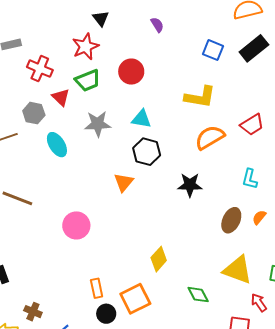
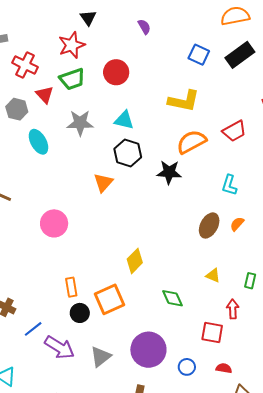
black star: (190, 185) -> (169, 172), moved
yellow triangle: (238, 270) -> (213, 275), size x0.5
red arrow: (259, 303) -> (233, 309), turned 30

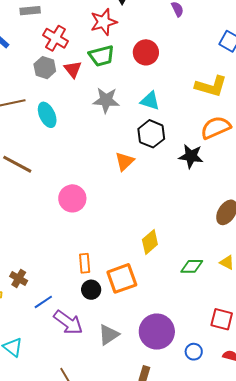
gray hexagon: (17, 109) -> (45, 68), moved
cyan ellipse: (38, 142) -> (47, 115), moved
green diamond: (172, 298) -> (192, 266), moved, turned -70

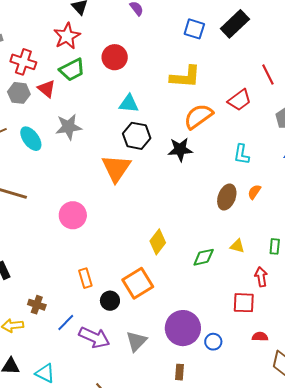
gray star: (106, 100) -> (69, 127), moved
orange triangle: (125, 161) -> (116, 168), size x1.5
orange rectangle: (85, 263) -> (85, 278), moved
blue circle: (194, 352) -> (213, 342), moved

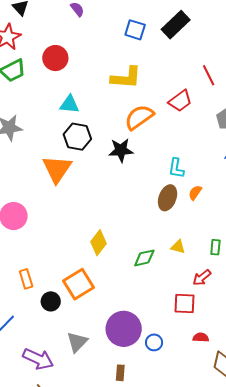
cyan L-shape: (242, 154) -> (176, 168), moved
red arrow: (261, 277) -> (202, 278), turned -120
purple arrow: (94, 337) -> (38, 359), moved

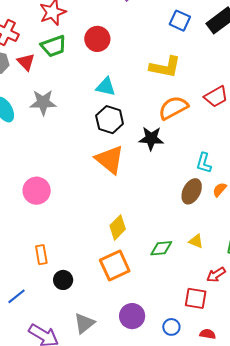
orange triangle: (57, 169) -> (110, 160), moved, turned -32
orange square: (78, 284) -> (115, 266), moved
purple circle: (124, 329) -> (132, 316), size x0.7
blue circle: (154, 342) -> (171, 327), moved

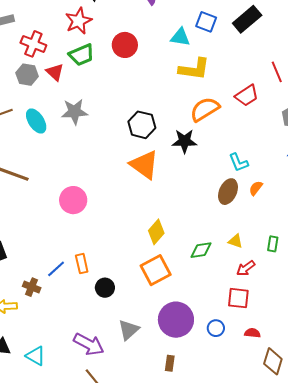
cyan triangle: (106, 87) -> (180, 37), moved
cyan L-shape: (204, 163) -> (239, 163), turned -35
red arrow: (216, 275) -> (246, 268), moved
blue line: (17, 296) -> (56, 269), moved
purple circle: (132, 316) -> (176, 320), size x1.4

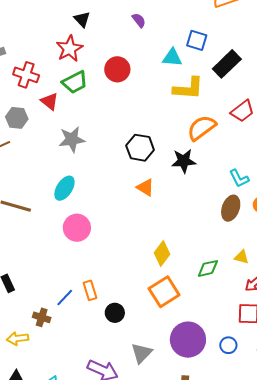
black rectangle: (247, 19) -> (227, 64), moved
gray hexagon: (27, 75) -> (17, 118), moved
cyan ellipse: (36, 121) -> (64, 188), moved, turned 70
orange triangle: (144, 165) -> (145, 187), size x0.6

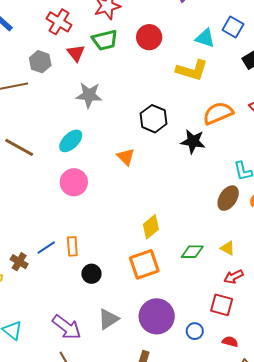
yellow L-shape: (188, 88) -> (192, 70), moved
orange triangle: (145, 187) -> (126, 157), moved

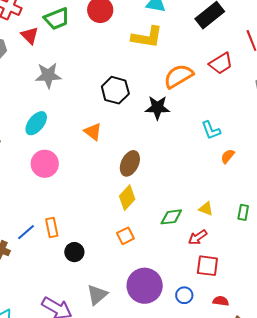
brown ellipse: (228, 198) -> (130, 163), moved
orange square: (144, 264) -> (125, 236), size x0.6
red arrow: (234, 277) -> (198, 237), moved

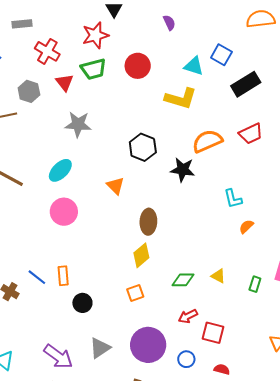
brown ellipse: (130, 163) -> (148, 222), turned -30
blue line: (26, 232) -> (37, 277), turned 72
red arrow: (198, 237) -> (188, 316), moved

